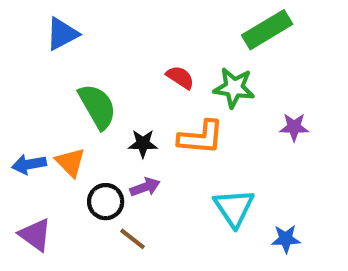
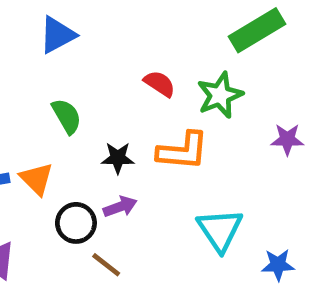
blue triangle: (62, 34) -> (57, 35), moved
green star: (234, 88) -> (220, 95), turned -30
green semicircle: (97, 106) -> (67, 116), size x0.7

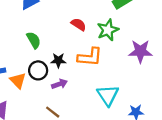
purple star: (287, 139) -> (140, 51), size x1.5
orange triangle: (36, 179) -> (18, 81), moved
black circle: (76, 223) -> (38, 70), moved

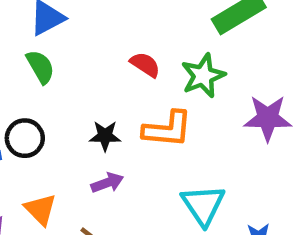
green semicircle: (34, 40) -> (40, 67), moved
black circle: (38, 70) -> (25, 138), moved
orange triangle: (18, 81) -> (40, 209), moved

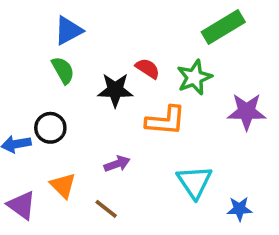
black star: (105, 136) -> (115, 90), moved, size x1.4

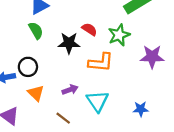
cyan triangle: (194, 182) -> (97, 101), moved
orange triangle: (63, 185) -> (36, 93), moved
blue star: (239, 209) -> (141, 109), moved

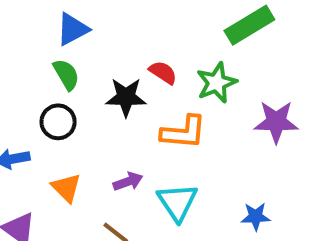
black circle: (28, 67) -> (58, 122), moved

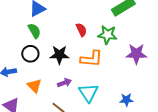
red semicircle: (163, 72) -> (81, 30), turned 32
green star: (217, 83) -> (107, 35), turned 30
black star: (126, 97) -> (59, 55), moved

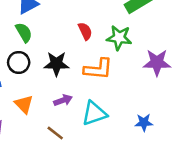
cyan triangle: (88, 93) -> (94, 113), turned 45

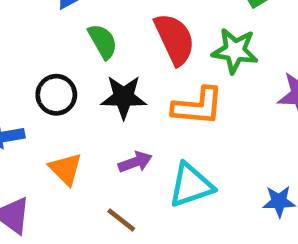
red semicircle: (85, 31) -> (175, 39), size x1.6
green semicircle: (24, 32) -> (103, 41), moved

